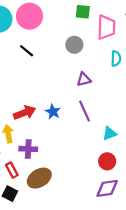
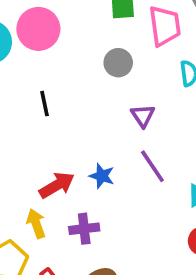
black line: (27, 51) -> (45, 104), moved, turned 48
purple triangle: (84, 79) -> (143, 116), turned -40
purple cross: (28, 149) -> (84, 229), moved

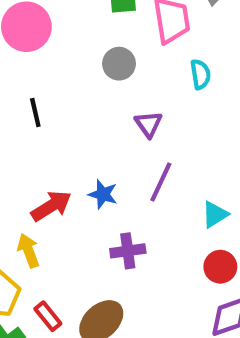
purple line: (152, 166) -> (161, 182), turned 60
purple cross: (84, 229) -> (128, 251), moved

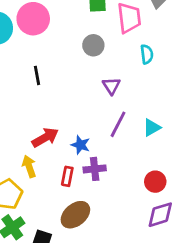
blue star: (103, 194) -> (81, 145), moved
cyan triangle: (215, 214) -> (152, 128), moved
red rectangle: (48, 316) -> (67, 176), moved, turned 48

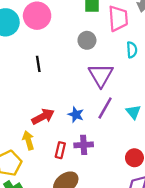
purple triangle: (111, 86) -> (101, 75), size x1.6
cyan triangle: (152, 128) -> (133, 112), turned -42
blue star: (81, 145) -> (76, 115), moved

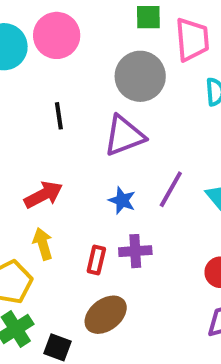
gray circle: (87, 40) -> (140, 76), size x1.6
purple triangle: (101, 75) -> (124, 136), moved, turned 40
red arrow: (43, 117) -> (43, 195), moved

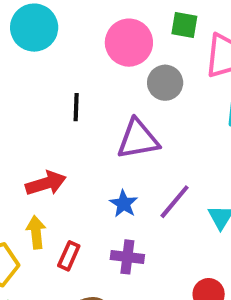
pink circle: (57, 35) -> (129, 43), moved
gray circle: (140, 76) -> (165, 83), size x0.7
red rectangle: (96, 260) -> (69, 256), moved

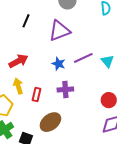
black line: (76, 107) -> (26, 21), turned 32
purple line: (175, 202) -> (83, 58), turned 36

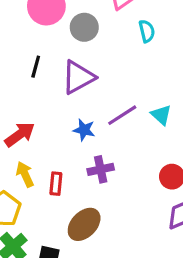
black line: (26, 21) -> (36, 67), moved

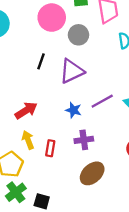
brown ellipse: (84, 224) -> (92, 173), moved

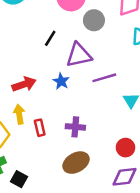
purple line: (102, 101) -> (104, 78), moved
blue star: (73, 110) -> (61, 81), moved
red rectangle: (50, 148) -> (40, 128), turned -35

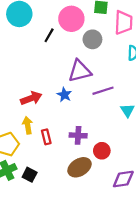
black line: (50, 38) -> (49, 35), moved
red circle: (125, 148) -> (102, 151), moved
black square: (19, 179) -> (30, 175), moved

